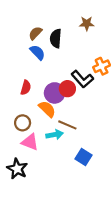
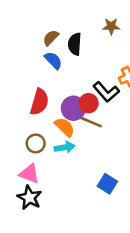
red semicircle: (26, 88) -> (39, 102), size x1.5
brown line: (67, 125) -> (91, 122), moved
cyan arrow: (55, 135) -> (65, 147), moved
pink triangle: (30, 142) -> (29, 174), moved

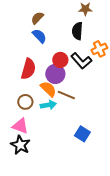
black semicircle: (75, 44) -> (77, 31), moved
red circle: (89, 103) -> (60, 60), moved
brown line: (91, 122) -> (66, 95), moved

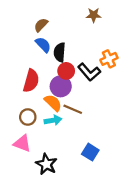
black semicircle: (77, 31) -> (60, 52), moved
black star: (20, 145) -> (46, 164), moved

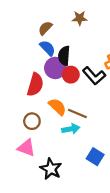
brown star: (94, 15) -> (80, 18), moved
purple circle: (61, 86) -> (55, 68), moved
cyan arrow: (53, 120) -> (71, 129), moved

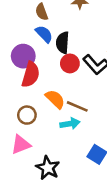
brown semicircle: (45, 28) -> (42, 12), turned -64
purple circle: (55, 68) -> (23, 56), moved
pink triangle: (26, 148) -> (21, 145), turned -42

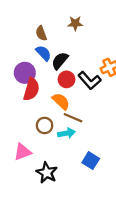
black semicircle: (63, 43) -> (60, 61), turned 36
orange semicircle: (55, 99) -> (61, 101), moved
brown circle: (27, 115) -> (45, 125), moved

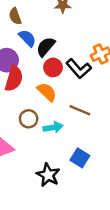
brown semicircle: (41, 33) -> (15, 16), moved
brown line: (73, 118) -> (80, 110), moved
black star: (47, 173) -> (48, 175), moved

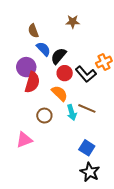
cyan arrow: (53, 127) -> (72, 112), moved, turned 84
black star: (48, 175) -> (90, 172), moved

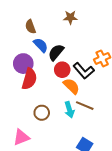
orange semicircle: (60, 93) -> (71, 86), moved

